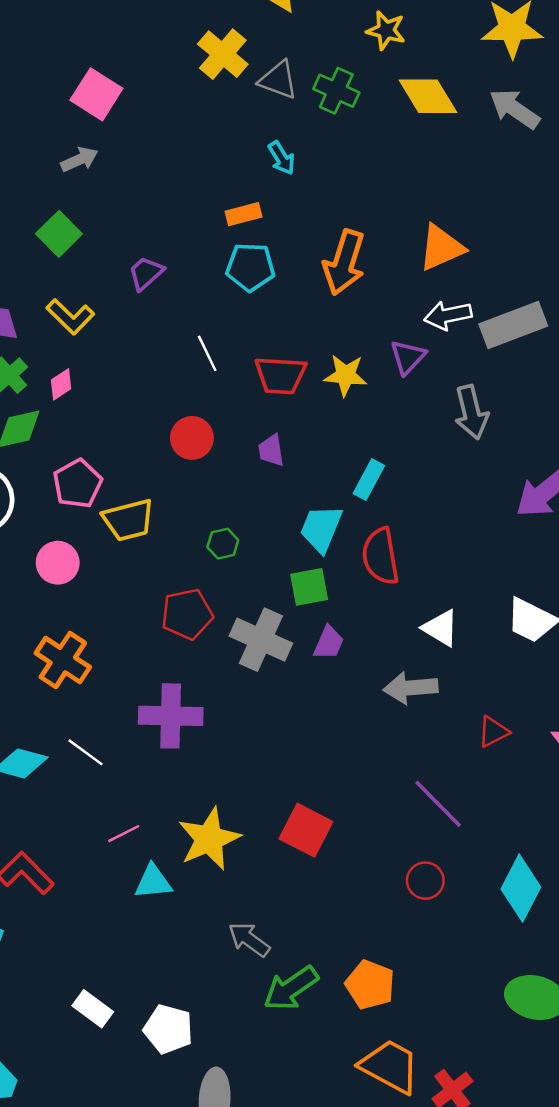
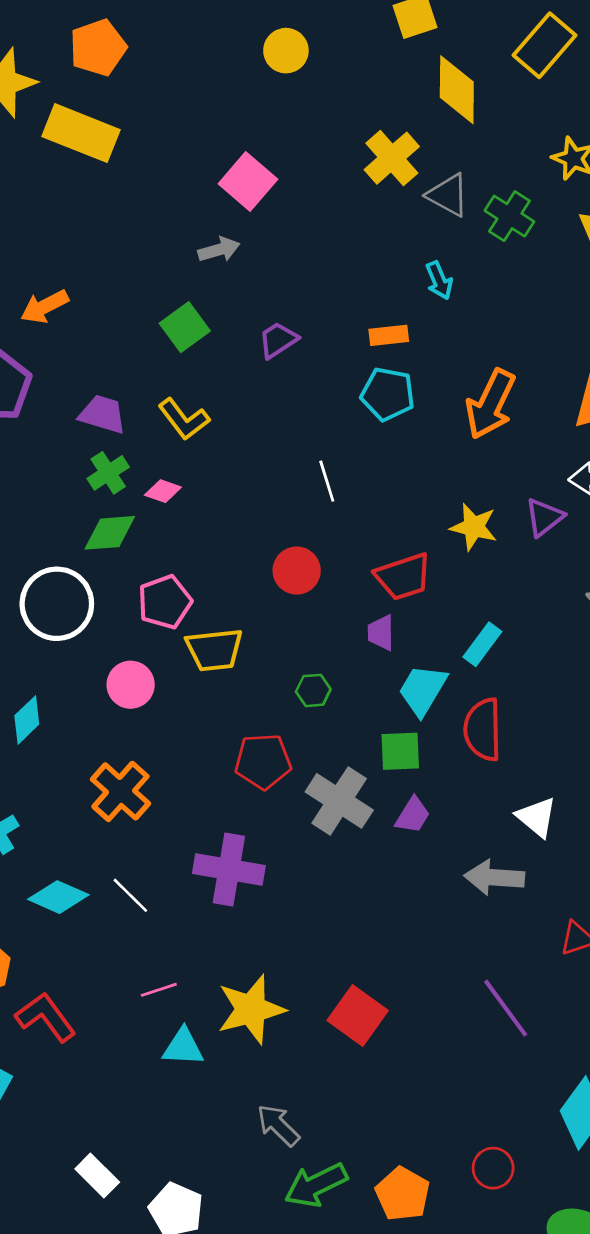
purple trapezoid: (146, 273) -> (278, 340), moved
red trapezoid: (280, 375) -> (403, 577), moved, turned -30
pink diamond: (61, 384) -> (163, 491), turned 44
purple trapezoid: (271, 450) -> (381, 633), moved
red circle: (425, 881) -> (493, 1168), moved

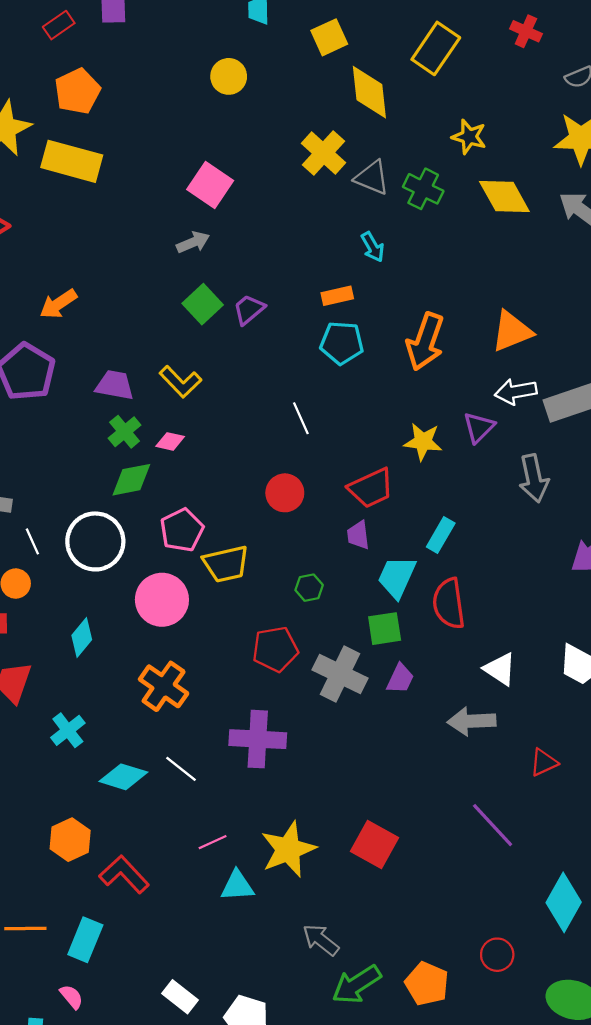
green square: (185, 327) -> (203, 304), moved
pink circle: (131, 685) -> (162, 600), size x1.4

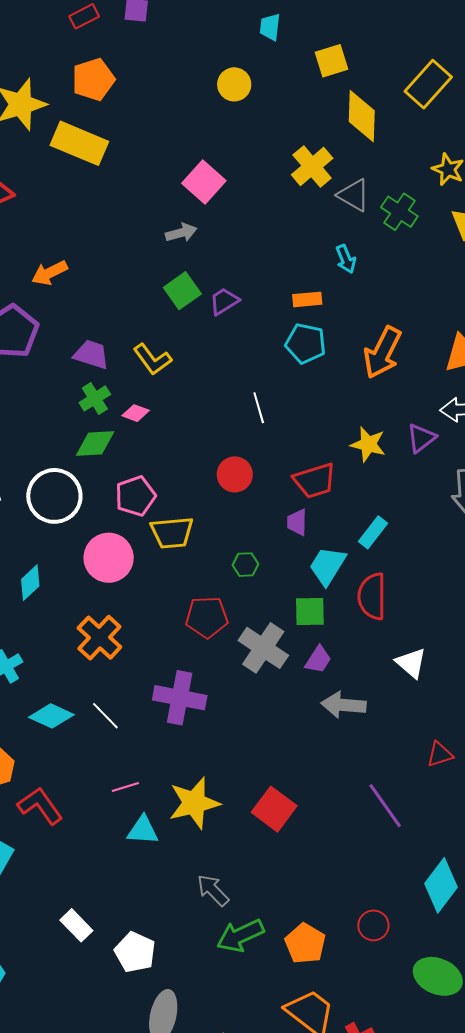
gray arrow: (472, 721) -> (344, 705), moved

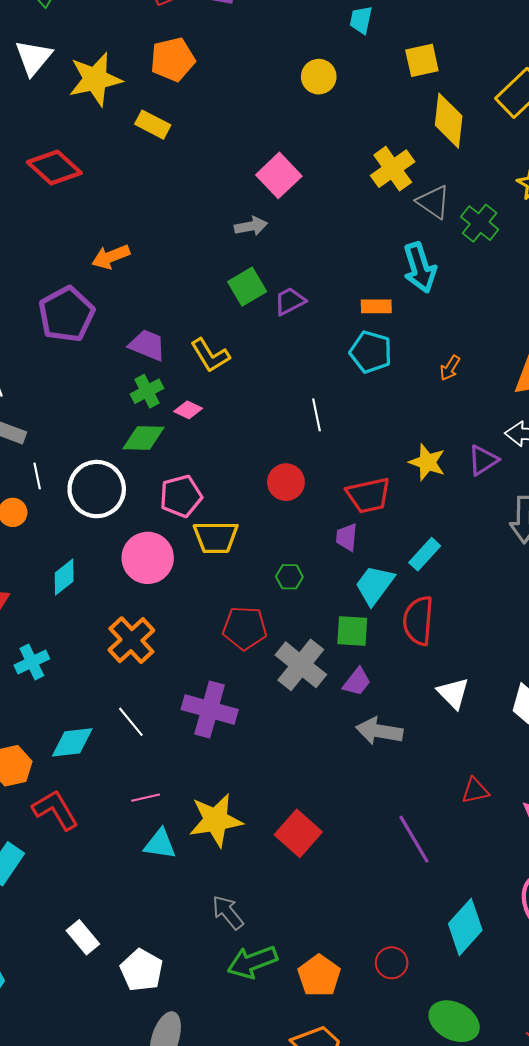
yellow rectangle: (79, 143) -> (153, 125), size x0.6
cyan arrow: (346, 259) -> (420, 268), size x1.6
orange arrow: (382, 353) -> (450, 368), size x0.5
cyan diamond: (51, 716) -> (72, 742), moved, turned -36

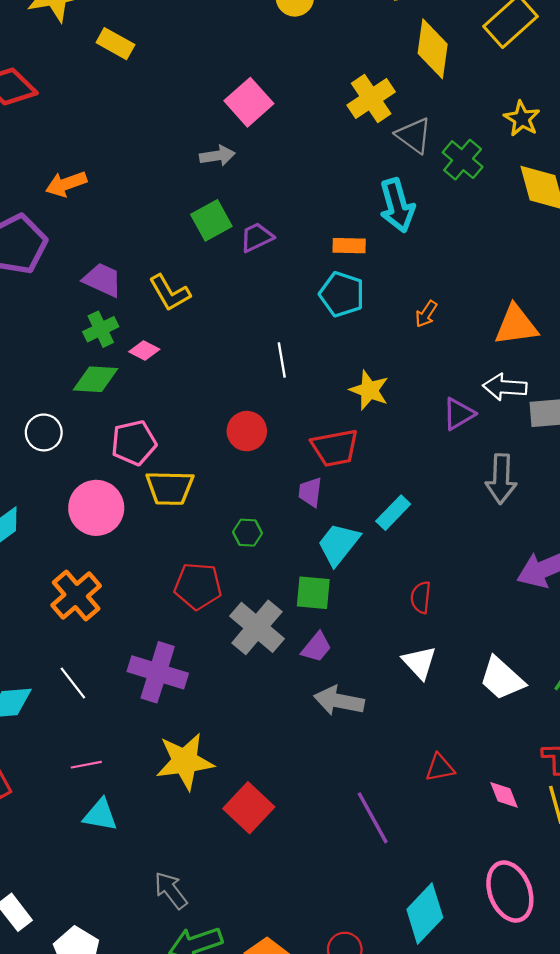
yellow star: (427, 462) -> (369, 390), moved
white circle: (97, 489) -> (44, 432), size x0.6
red semicircle: (418, 621) -> (421, 597), moved, size x0.6
yellow star: (216, 820) -> (185, 761), moved

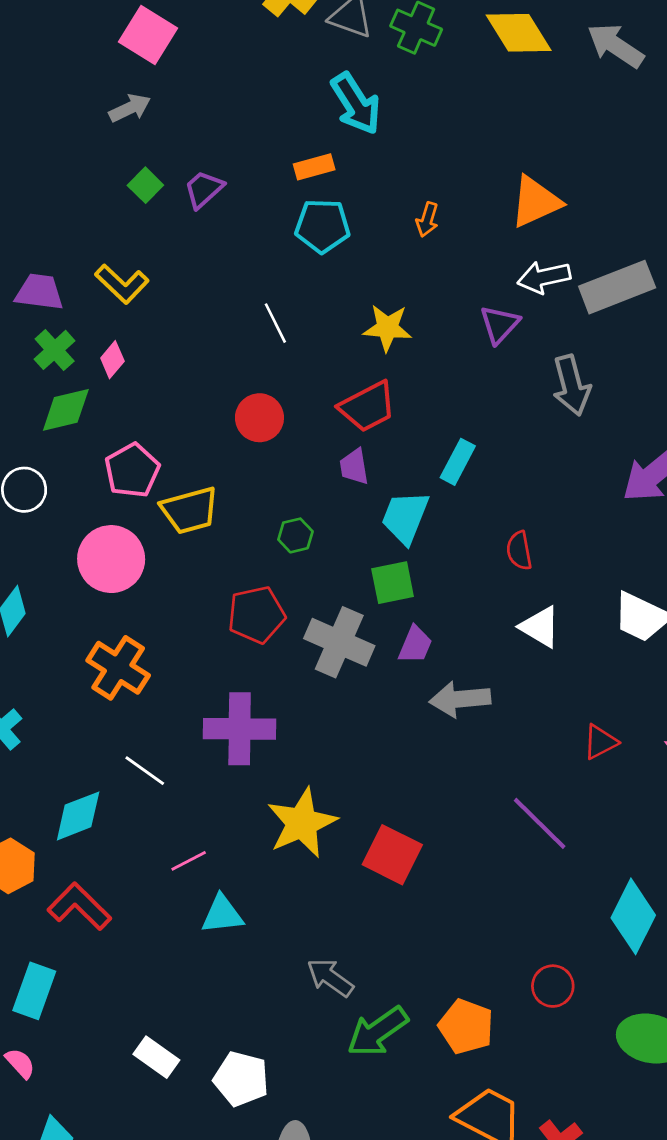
green square: (211, 220) -> (145, 185), size x0.7
pink diamond: (144, 350) -> (112, 360), turned -60

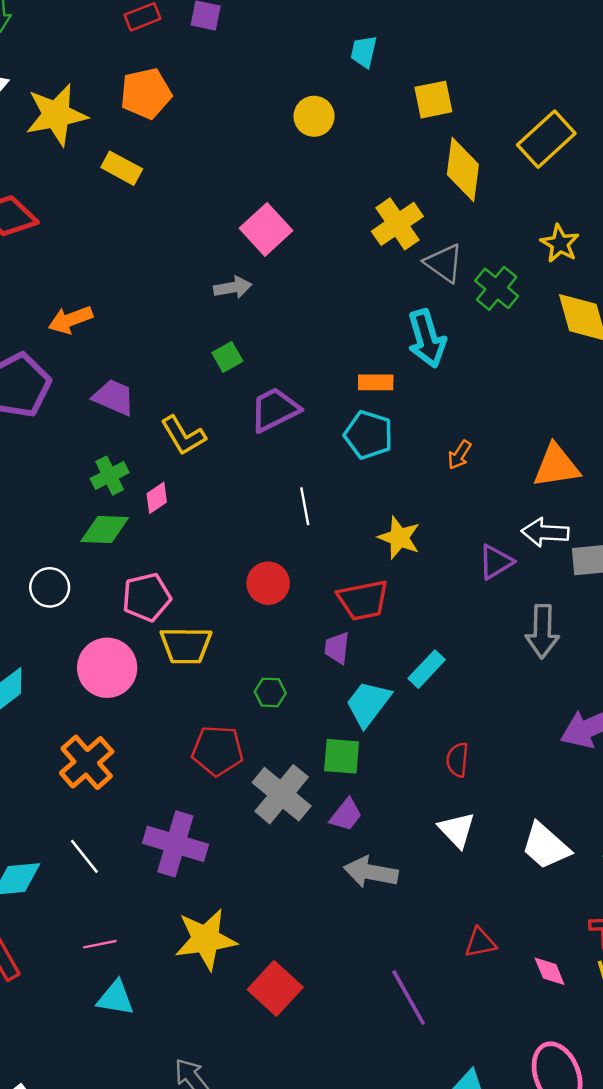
purple trapezoid: (204, 189) -> (275, 410), moved, size x1.4
purple trapezoid: (39, 292) -> (114, 397), moved

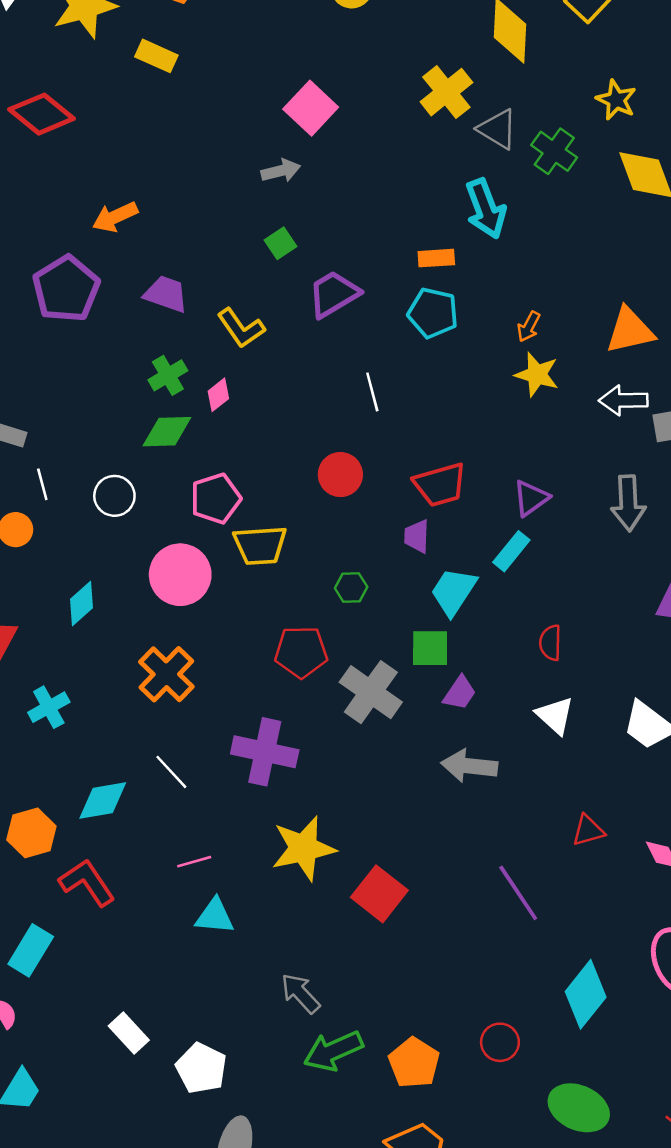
yellow star: (399, 538) -> (537, 374), moved
purple triangle: (496, 562) -> (531, 498), moved
purple trapezoid: (346, 815) -> (460, 693), moved

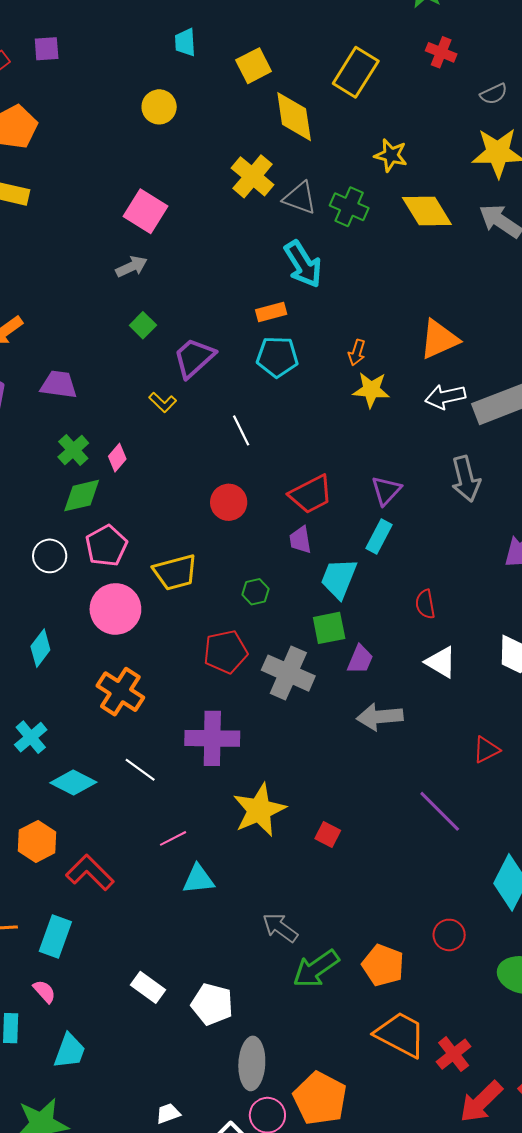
yellow L-shape: (241, 328) -> (163, 402), moved, size x0.7
pink pentagon: (216, 498) -> (106, 546), moved
cyan diamond: (103, 801) -> (73, 782), moved, turned 48
red square: (379, 894) -> (328, 835), size x0.6

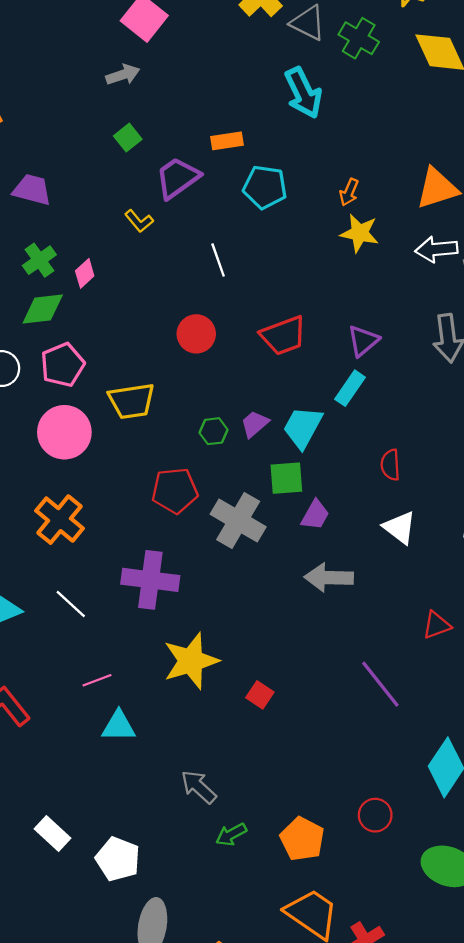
orange rectangle: (271, 312) -> (227, 141), moved
purple trapezoid: (300, 540) -> (255, 424), moved, turned 52
green arrow: (316, 969) -> (231, 834), size x0.6

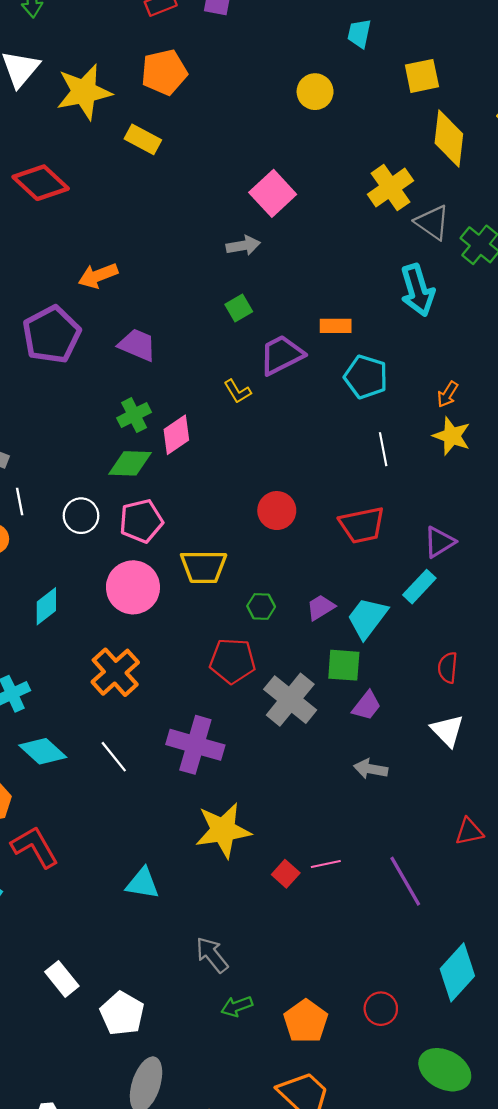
white line: (218, 260) -> (383, 449), moved
pink diamond: (85, 273) -> (176, 435), size x1.4
green hexagon: (214, 431) -> (261, 606), moved
gray arrow: (329, 578) -> (371, 769), size x0.7
pink line: (97, 680) -> (326, 864), moved

